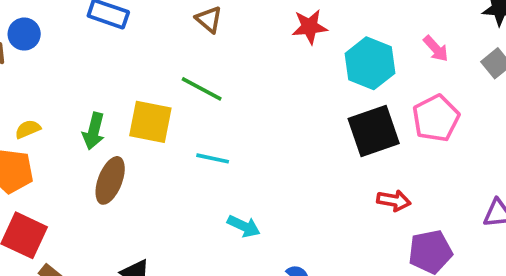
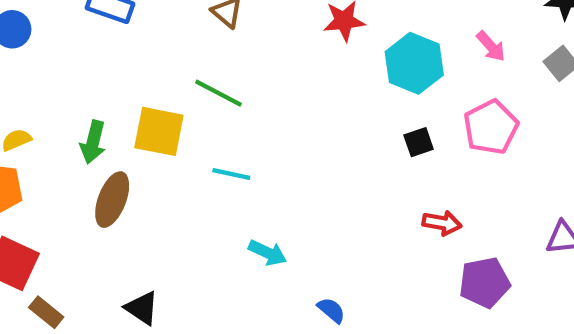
black square: (374, 131) -> (419, 142), size x0.5

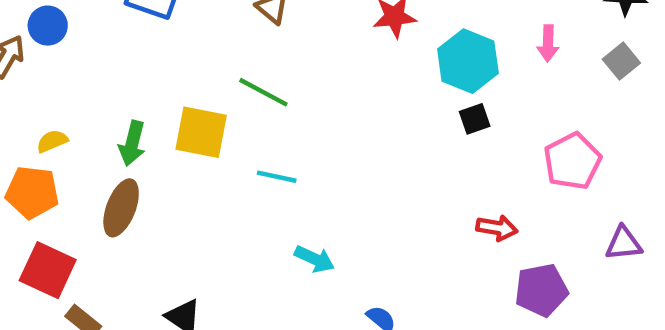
pink arrow: (491, 46) -> (548, 43), turned 44
pink pentagon: (491, 127) -> (572, 161), moved
black square: (419, 142) -> (475, 119), moved
brown ellipse: (112, 200) -> (121, 208), moved

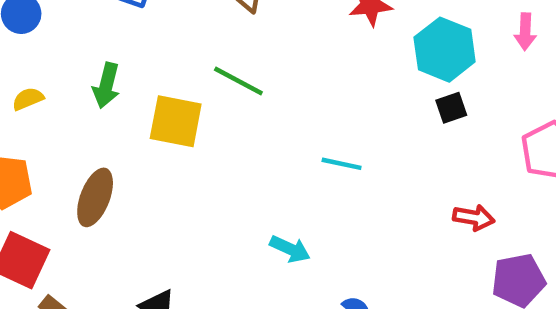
yellow semicircle: (52, 141) -> (28, 99), moved
green arrow: (132, 143) -> (106, 85), moved
cyan line: (277, 177) -> (342, 164), moved

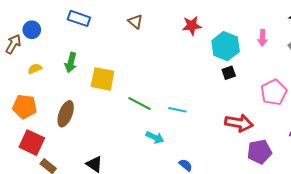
green line: (238, 81) -> (139, 104), moved
cyan line: (342, 164) -> (177, 110), moved
red arrow: (474, 218) -> (239, 123), size x1.5

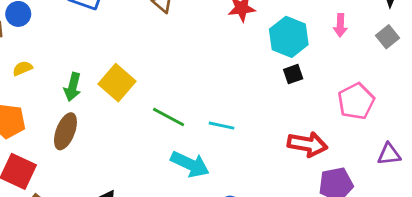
green arrow: (71, 63) -> (73, 87), moved
yellow square: (103, 79) -> (117, 83), turned 30
cyan arrow: (155, 137) -> (190, 164), size x1.5

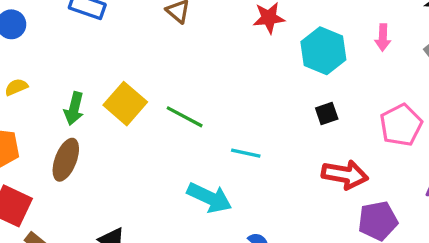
black square: (293, 74) -> (327, 113), moved
green line: (169, 117) -> (185, 117), moved

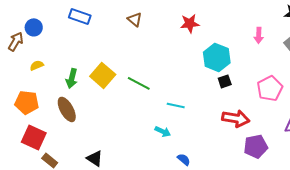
cyan hexagon: (323, 51) -> (217, 57), moved
brown ellipse: (66, 160) -> (67, 109), turned -50
cyan arrow: (209, 198) -> (163, 131), moved, size x0.6

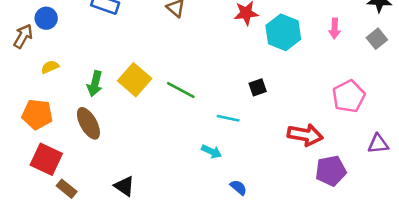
cyan hexagon: (217, 57) -> (283, 32), moved
black square: (225, 81) -> (258, 87), moved

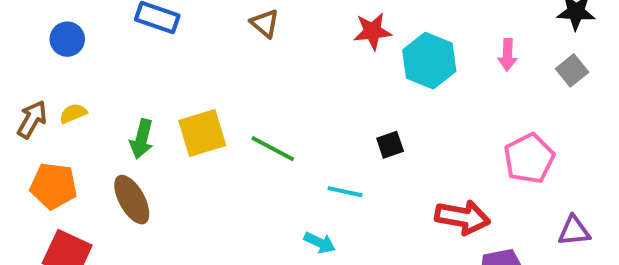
brown arrow: (23, 36) -> (32, 119), moved
yellow square: (135, 80) -> (202, 133), turned 32

